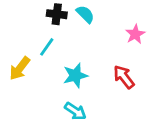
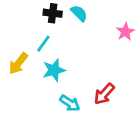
cyan star: (75, 76) -> (54, 70), moved
red arrow: (124, 77) -> (104, 94), moved, turned -100

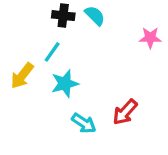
pink star: (125, 32) -> (150, 38), turned 30

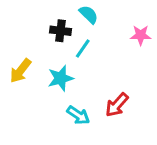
black cross: (63, 16) -> (60, 31), moved
cyan line: (52, 52) -> (83, 49), moved

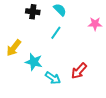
black cross: (60, 31) -> (33, 12), moved
cyan star: (60, 78) -> (34, 62), moved, turned 30

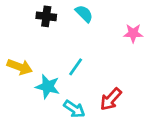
cyan line: (56, 33) -> (76, 67), moved
yellow arrow: (14, 48) -> (20, 67), turned -108

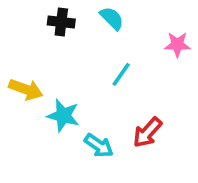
cyan line: (76, 67) -> (121, 74), moved

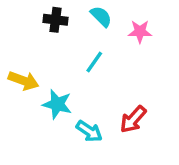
pink star: (177, 44) -> (140, 32), moved
cyan line: (121, 74) -> (94, 62), moved

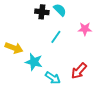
black cross: (56, 20) -> (42, 12), moved
pink star: (140, 32) -> (85, 29), moved

